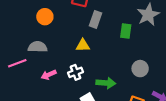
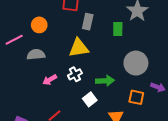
yellow triangle: (83, 45) -> (79, 48), size x1.5
pink line: (17, 63) -> (14, 40), moved
gray circle: (140, 69) -> (136, 63), size x1.5

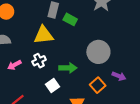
green rectangle: (118, 29) -> (70, 19), moved, turned -64
orange square: (136, 97) -> (98, 85), turned 35

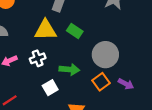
green rectangle: (70, 19) -> (75, 31), moved
orange square: (98, 85) -> (101, 82), moved

